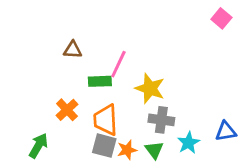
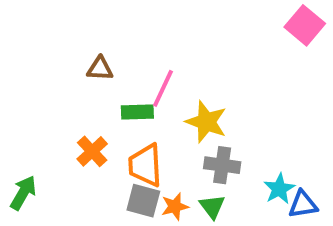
pink square: (221, 18) -> (305, 25), size x1.4
blue triangle: (226, 131) -> (303, 205), moved
cyan star: (189, 143) -> (279, 189), moved
green arrow: (38, 146) -> (23, 193), moved

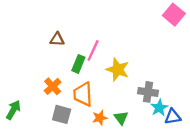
green rectangle: (137, 112) -> (78, 64), turned -66
gray cross: (222, 165) -> (148, 92), moved
gray square: (143, 201) -> (62, 114), moved

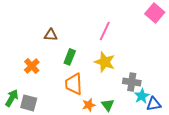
pink line: (93, 50) -> (105, 31), moved
orange cross: (53, 86) -> (32, 66), moved
gray square: (62, 114) -> (29, 103), moved

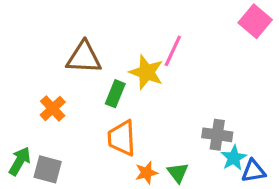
brown triangle: (51, 35) -> (84, 57), size x1.6
yellow star: (105, 62) -> (146, 72), moved

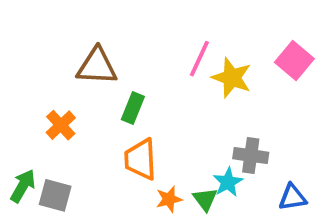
pink square: (255, 21) -> (294, 61), moved
yellow star: (146, 72) -> (232, 78), moved
cyan star: (234, 158) -> (228, 182), moved

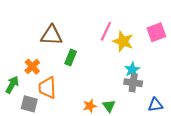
pink square: (294, 61) -> (156, 32), turned 30
orange trapezoid: (141, 159) -> (47, 88), moved
cyan star: (228, 182) -> (132, 70), moved
green arrow: (23, 186) -> (12, 85), moved

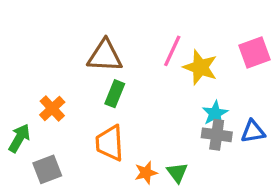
brown triangle: (51, 35) -> (105, 56), moved
orange trapezoid: (47, 88) -> (110, 143), moved
gray square: (29, 104) -> (47, 169), turned -36
blue triangle: (155, 105) -> (253, 132), moved

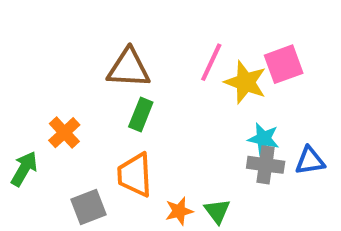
pink square: (255, 53) -> (284, 64), moved
cyan star: (215, 113) -> (264, 139), turned -30
gray square: (47, 169) -> (88, 207), moved

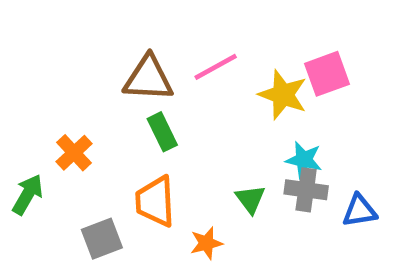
pink line: (211, 62) -> (216, 67), moved, turned 36
green rectangle: (141, 114) -> (162, 132), turned -48
blue triangle: (310, 161) -> (359, 211), moved
green triangle: (217, 211) -> (250, 199), moved

